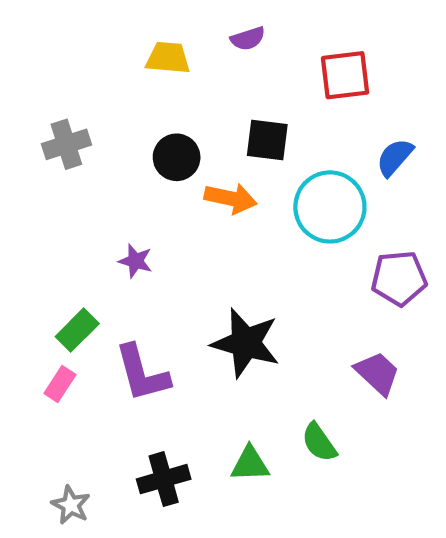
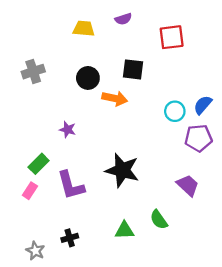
blue semicircle: (395, 157) -> (203, 105), moved
cyan circle: (330, 207) -> (175, 111), moved, size x0.6
black cross: (164, 479) -> (70, 238), moved, size x0.7

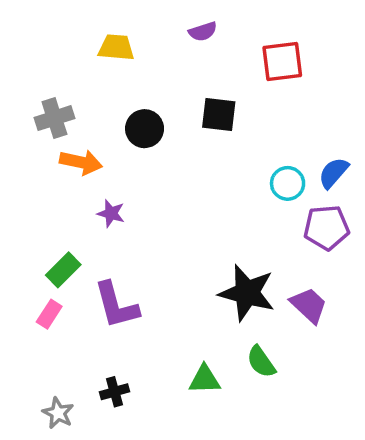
yellow trapezoid: (84, 29) -> (116, 47), moved
orange arrow: (115, 98) -> (81, 162), moved
black star: (122, 170) -> (247, 293), moved

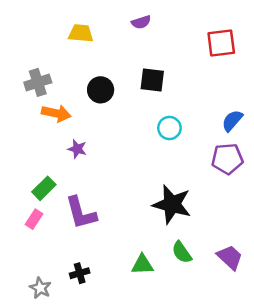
red square: (282, 62) -> (221, 43), moved
cyan circle: (288, 183) -> (169, 128), moved
purple trapezoid: (309, 305) -> (230, 257), moved

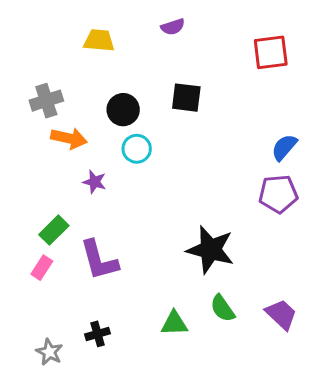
cyan circle: (169, 128) -> (137, 149), moved

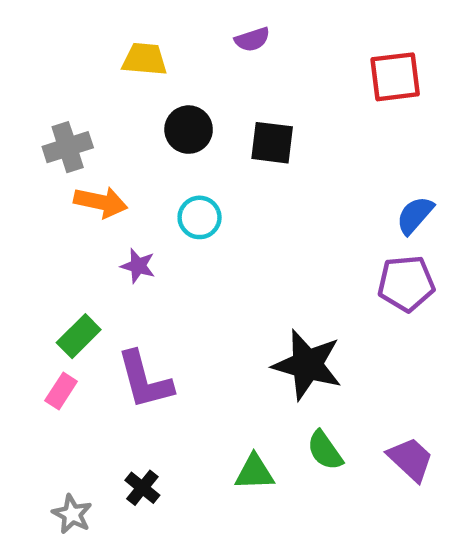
black circle: (123, 110) -> (189, 130), moved
black cross: (98, 334) -> (142, 488), turned -35

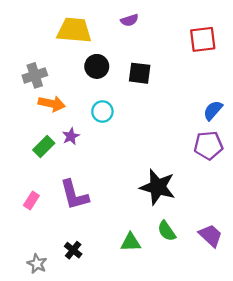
yellow trapezoid: (145, 59) -> (74, 30), size x1.5
purple star: (138, 266) -> (71, 136), turned 30
green rectangle: (79, 336) -> (44, 146), moved

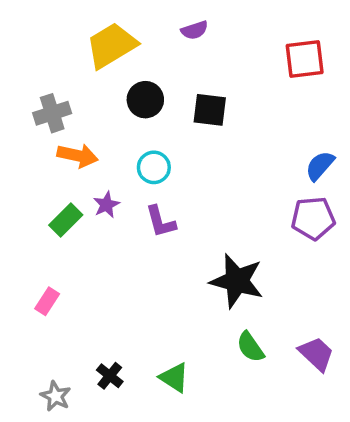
yellow trapezoid: (74, 30) -> (111, 45), turned -36
purple L-shape: (74, 195) -> (161, 222), moved, size x0.7
green triangle: (131, 242) -> (174, 377), moved, turned 35

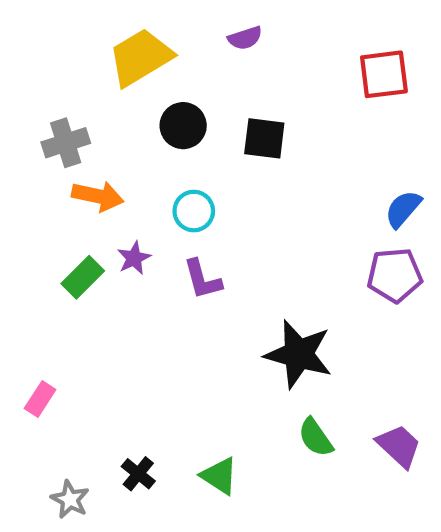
pink rectangle: (47, 301) -> (40, 399), moved

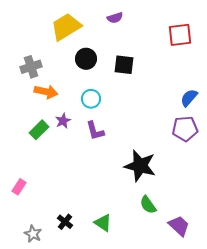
purple trapezoid: (399, 446) -> (179, 226), moved

